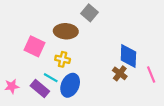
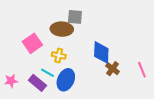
gray square: (90, 13) -> (75, 17), moved, turned -35
pink square: (34, 46) -> (32, 43), turned 30
blue diamond: (128, 56) -> (101, 52), moved

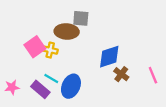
blue diamond: (101, 52) -> (109, 57), turned 70
yellow cross: (59, 55) -> (50, 50), moved

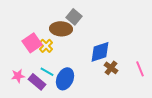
gray square: (81, 18) -> (74, 17), turned 35
yellow cross: (50, 50) -> (46, 46), turned 32
pink star: (12, 87) -> (18, 76), moved

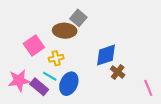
yellow cross: (46, 46) -> (56, 58), moved, turned 32
pink line: (140, 69) -> (148, 88), moved
pink star: (18, 76) -> (19, 80), size x1.5

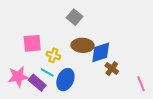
brown ellipse: (65, 31) -> (83, 45), moved
pink square: (34, 45) -> (32, 43), turned 30
yellow cross: (56, 58) -> (53, 55), turned 32

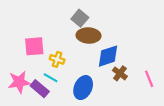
brown ellipse: (83, 45) -> (89, 36), moved
blue ellipse: (65, 80) -> (83, 88), moved
pink line: (141, 84) -> (149, 79), moved

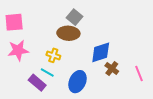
brown ellipse: (89, 36) -> (68, 33), moved
pink square: (34, 46) -> (14, 22), moved
pink star: (19, 82) -> (18, 50), moved

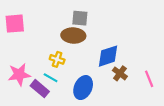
gray square: (74, 17) -> (80, 18), turned -35
pink star: (18, 50) -> (19, 75), moved

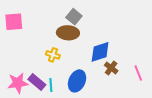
gray square: (80, 18) -> (74, 17), turned 35
pink star: (19, 75) -> (18, 83), moved
cyan line: (51, 78) -> (51, 85), moved, turned 56

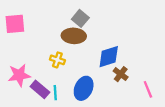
pink line: (138, 73) -> (148, 89), moved
pink star: (18, 83) -> (19, 75), moved

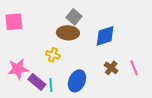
blue diamond: (109, 57) -> (105, 36), moved
pink line: (148, 89) -> (134, 68), moved

